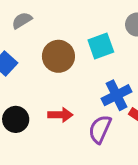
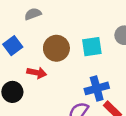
red arrow: (60, 115) -> (37, 73), moved

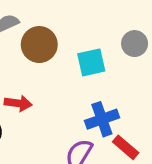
brown circle: (56, 48) -> (39, 45), moved

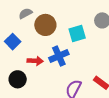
blue cross: (102, 119) -> (59, 56), moved

